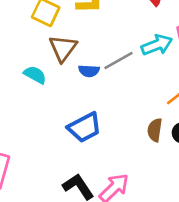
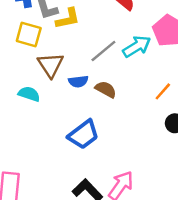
gray line: (118, 61) -> (103, 51), moved
brown semicircle: (155, 130) -> (106, 89), moved, turned 120

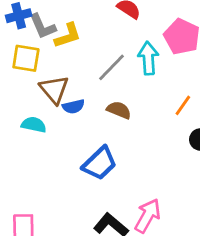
cyan arrow: (137, 46) -> (148, 58), turned -56
blue semicircle: (78, 81) -> (73, 106), moved

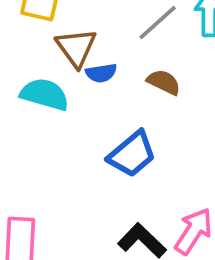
cyan semicircle: (34, 125) -> (45, 94), size x1.4

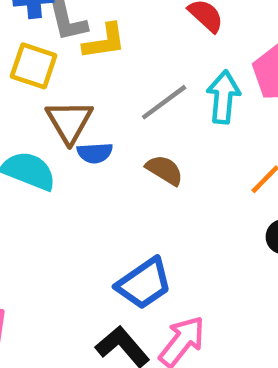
blue trapezoid: (132, 154) -> (144, 283), moved

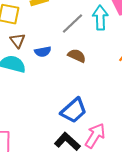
brown triangle: (69, 122) -> (18, 40), moved, size x0.7

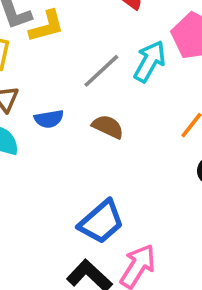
cyan arrow: (100, 18) -> (150, 61), turned 30

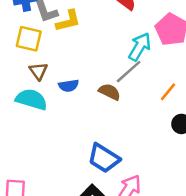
gray line: (101, 71) -> (129, 72), moved
blue trapezoid: (101, 222) -> (104, 158), turned 72

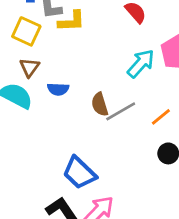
gray line: (129, 72) -> (121, 111), moved
brown semicircle: (110, 92) -> (100, 104), turned -145

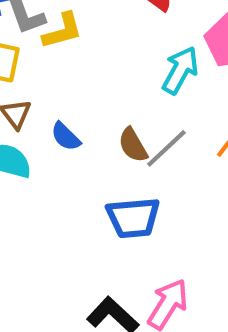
blue semicircle: (58, 89) -> (66, 137), turned 55
blue trapezoid: (79, 173) -> (133, 218), moved, turned -36

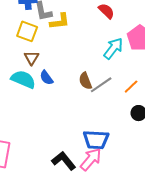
blue semicircle: (66, 137) -> (46, 78), moved
blue trapezoid: (133, 218) -> (96, 140), moved

